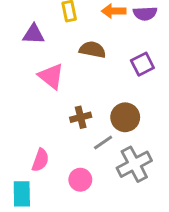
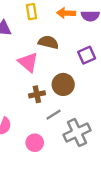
pink triangle: (51, 76) -> (28, 62), moved
brown circle: (125, 117) -> (63, 84), moved

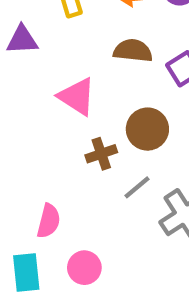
brown semicircle: (48, 42) -> (133, 51), moved
pink circle: (35, 143) -> (84, 268), moved

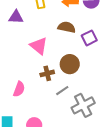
pink semicircle: (49, 221) -> (19, 89), moved

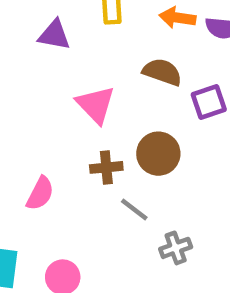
gray line: (62, 91) -> (134, 209), turned 64
gray cross: (83, 105) -> (176, 248), size x0.6

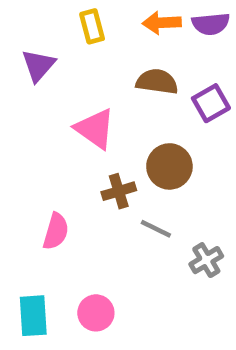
purple triangle: (54, 35) -> (38, 65), turned -48

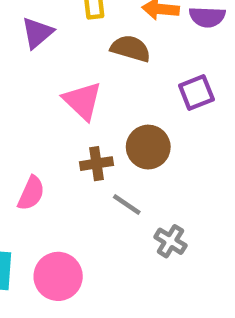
brown semicircle: (157, 82) -> (131, 48), moved
gray cross: (206, 260) -> (170, 241), turned -36
pink circle: (96, 313) -> (58, 276), size x1.4

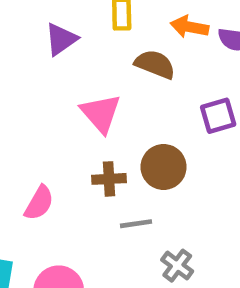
gray line: (127, 204) -> (136, 224), turned -48

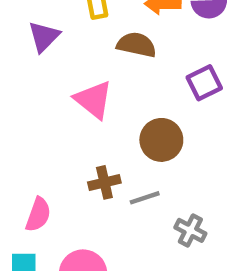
brown cross: (109, 179) -> (104, 182), moved
pink semicircle: (39, 203) -> (38, 215), moved

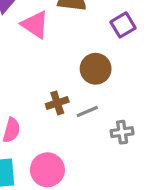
pink triangle: (93, 100) -> (35, 25), moved
gray cross: (190, 230) -> (122, 132), turned -30

